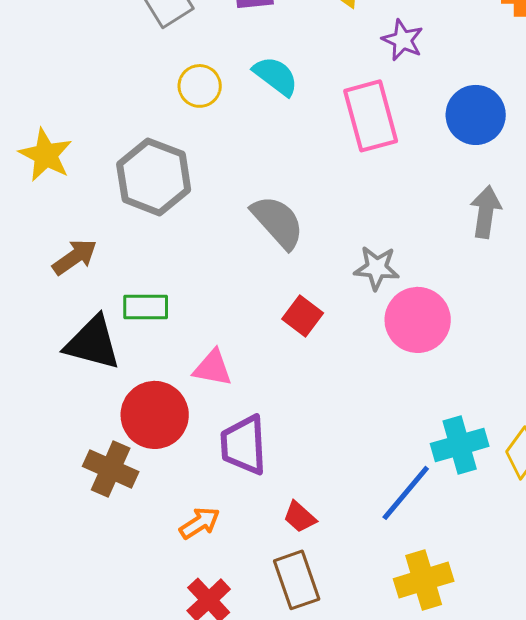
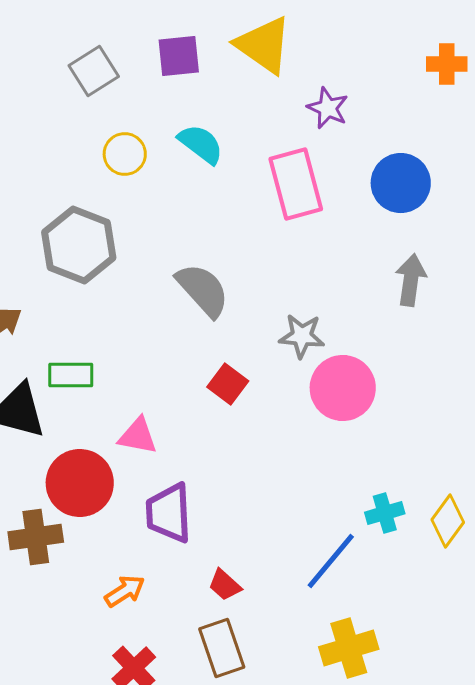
cyan cross: (460, 445) -> (385, 513), size x0.7
brown cross: (111, 469) -> (36, 537), turned -32

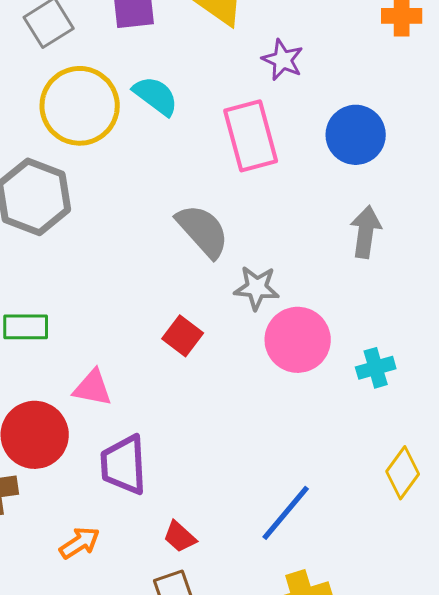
yellow circle: (125, 154) -> (80, 106), size x1.8
gray semicircle: (203, 290) -> (203, 231), moved
cyan cross: (385, 513) -> (376, 368), moved

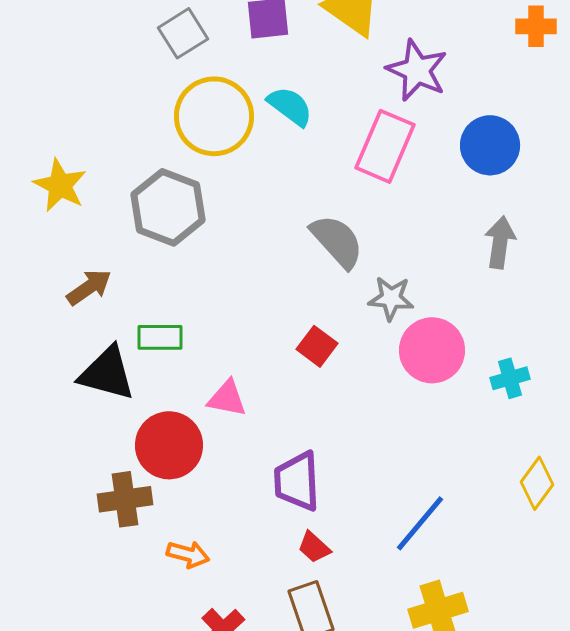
purple star: (283, 60) -> (417, 70), size x1.5
pink rectangle: (251, 136) -> (385, 146), turned 38
purple trapezoid: (124, 465) -> (297, 481), moved
orange arrow: (80, 543) -> (188, 554), moved, turned 48

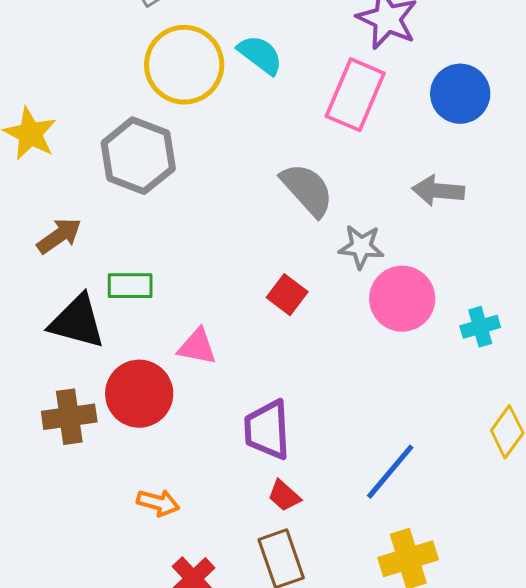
gray arrow: (500, 242) -> (438, 191), moved, turned -93
brown cross: (125, 499) -> (69, 417), moved

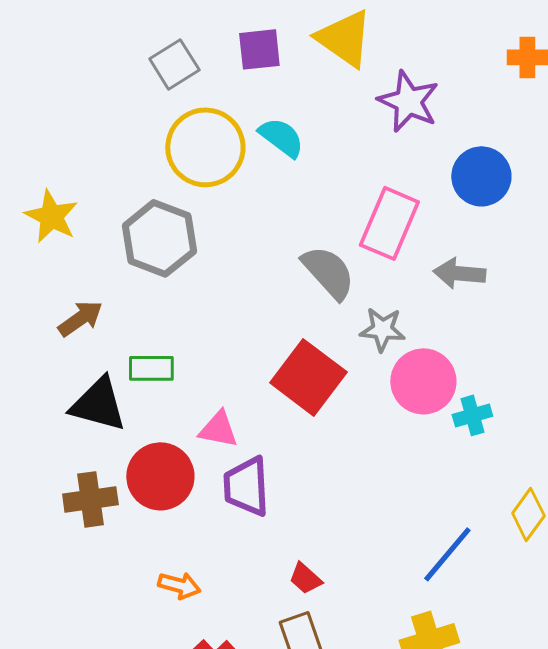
pink rectangle: (355, 95) -> (389, 223), moved
red square: (287, 295) -> (308, 377), size x1.8
cyan cross: (480, 327) -> (472, 415), moved
purple trapezoid: (267, 430) -> (246, 486), moved
blue line: (390, 472) -> (447, 554), moved

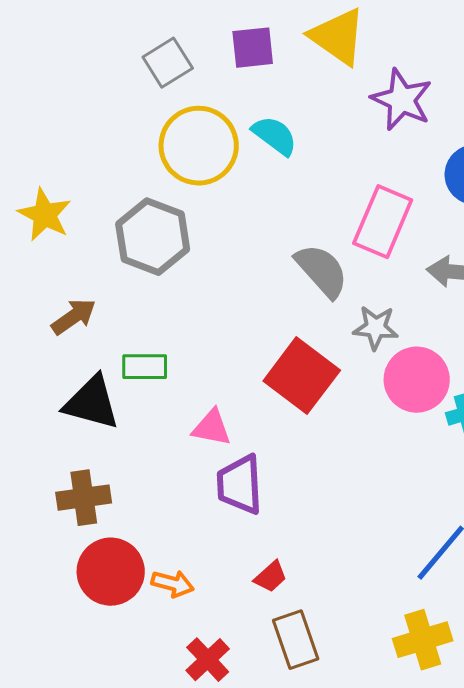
red circle: (160, 476) -> (111, 572), moved
red trapezoid: (305, 578) -> (271, 577), moved, turned -84

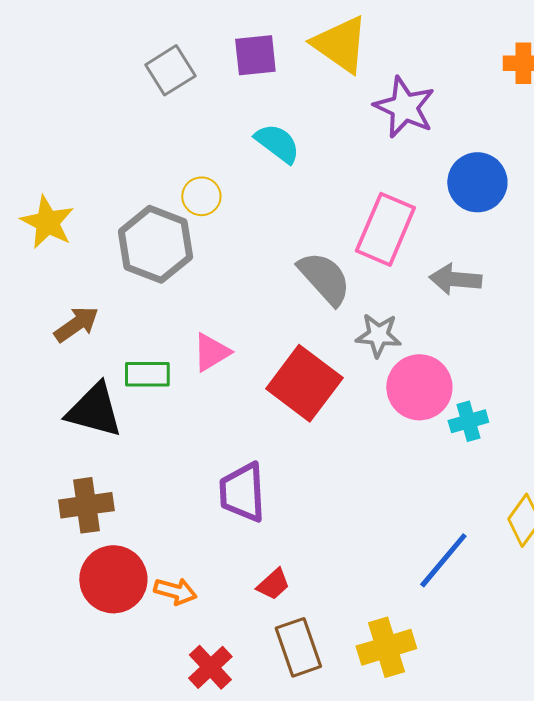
yellow circle: (199, 146) -> (201, 196), moved, size x0.5
pink triangle: (212, 428) -> (211, 352), moved, turned -42
yellow cross: (423, 640) -> (386, 647), moved

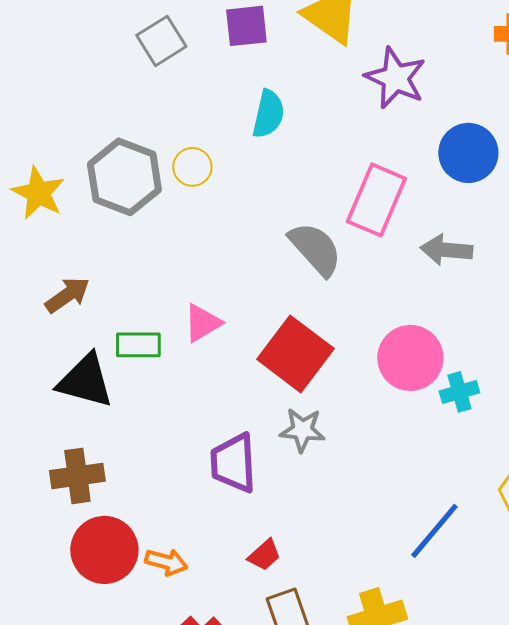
cyan semicircle: (277, 143) -> (268, 114), turned 66
gray hexagon: (155, 244) -> (124, 177), moved
gray star: (378, 335) -> (302, 430), moved

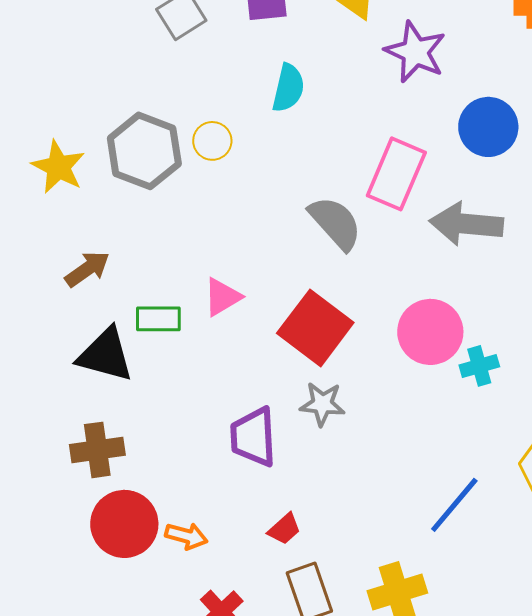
gray arrow: (446, 250) -> (466, 224), size x1.4

